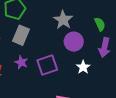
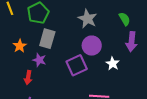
purple circle: (74, 42) -> (92, 46), moved
purple star: (21, 62) -> (39, 60), moved

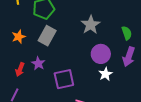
purple circle: (92, 46) -> (101, 54), moved
purple star: (39, 60) -> (38, 63), moved
purple square: (77, 65) -> (64, 79), moved

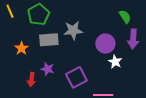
gray star: (91, 25) -> (73, 30), moved, turned -30
gray rectangle: (47, 36) -> (49, 40), turned 72

